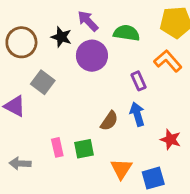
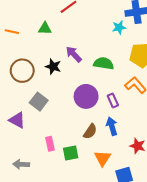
purple circle: (92, 56) -> (86, 96), moved
pink rectangle: (57, 147) -> (50, 144), moved
orange triangle: (121, 169) -> (103, 158), moved

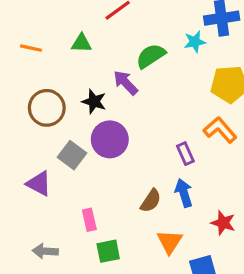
green semicircle: (104, 63) -> (151, 56), moved, turned -42
purple circle: (86, 96) -> (110, 139), moved
green square: (71, 153) -> (108, 251), moved

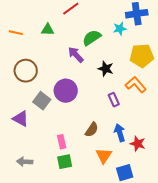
black star: (94, 102) -> (106, 69), moved
blue arrow: (184, 193) -> (120, 133), moved
pink rectangle: (89, 220) -> (62, 142), moved

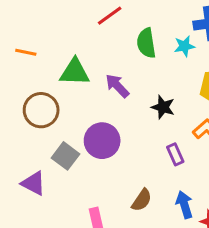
green triangle: (48, 30) -> (75, 72), moved, size x1.5
green semicircle: (92, 38) -> (146, 43), moved, turned -66

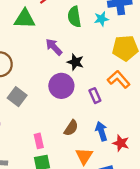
green triangle: (75, 72) -> (25, 19), moved
black star: (163, 107) -> (75, 62), moved
purple circle: (102, 141) -> (61, 86), moved

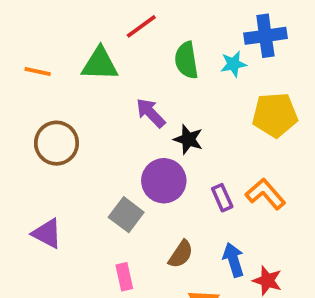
orange L-shape: (119, 79) -> (265, 194), moved
gray square: (17, 97) -> (126, 215), moved

